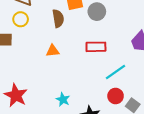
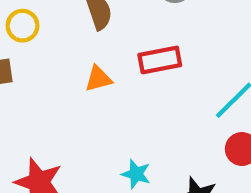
red rectangle: (96, 47) -> (160, 60), moved

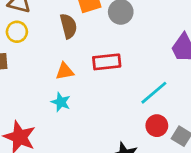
cyan star: (136, 174) -> (61, 102), moved

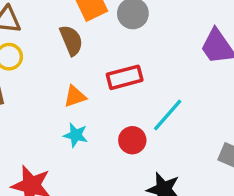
cyan line: (154, 93) -> (168, 115), moved
red circle: (157, 126) -> (132, 140), moved

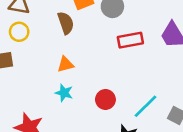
red rectangle: (125, 77) -> (130, 40), moved
cyan line: (168, 115) -> (146, 106), moved

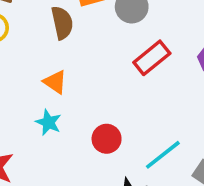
red rectangle: (130, 40) -> (152, 58), turned -35
orange triangle: (66, 64) -> (55, 82), turned 42

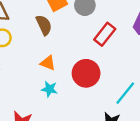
red circle: (107, 139) -> (86, 73), moved, size x1.5

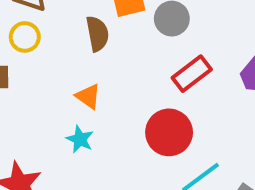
red circle: (86, 73) -> (169, 132), moved

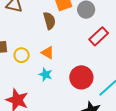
yellow circle: (25, 37) -> (22, 55), moved
red circle: (169, 132) -> (81, 77), moved

